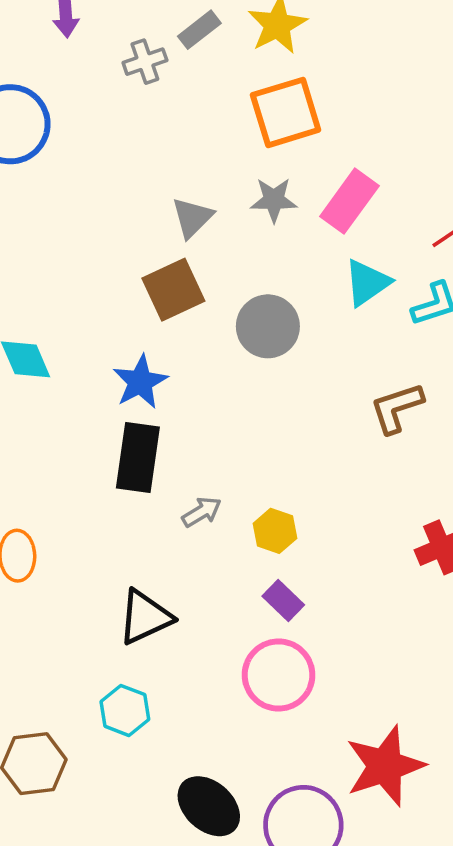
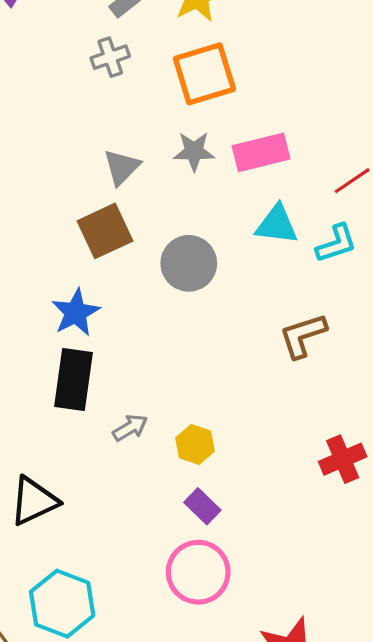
gray cross: (145, 62) -> (110, 57), moved
pink rectangle: (349, 201) -> (261, 152), turned 40
cyan triangle: (367, 283) -> (277, 225), turned 42
black triangle: (145, 617) -> (34, 501), moved
cyan hexagon: (125, 710) -> (62, 604), size x1.5

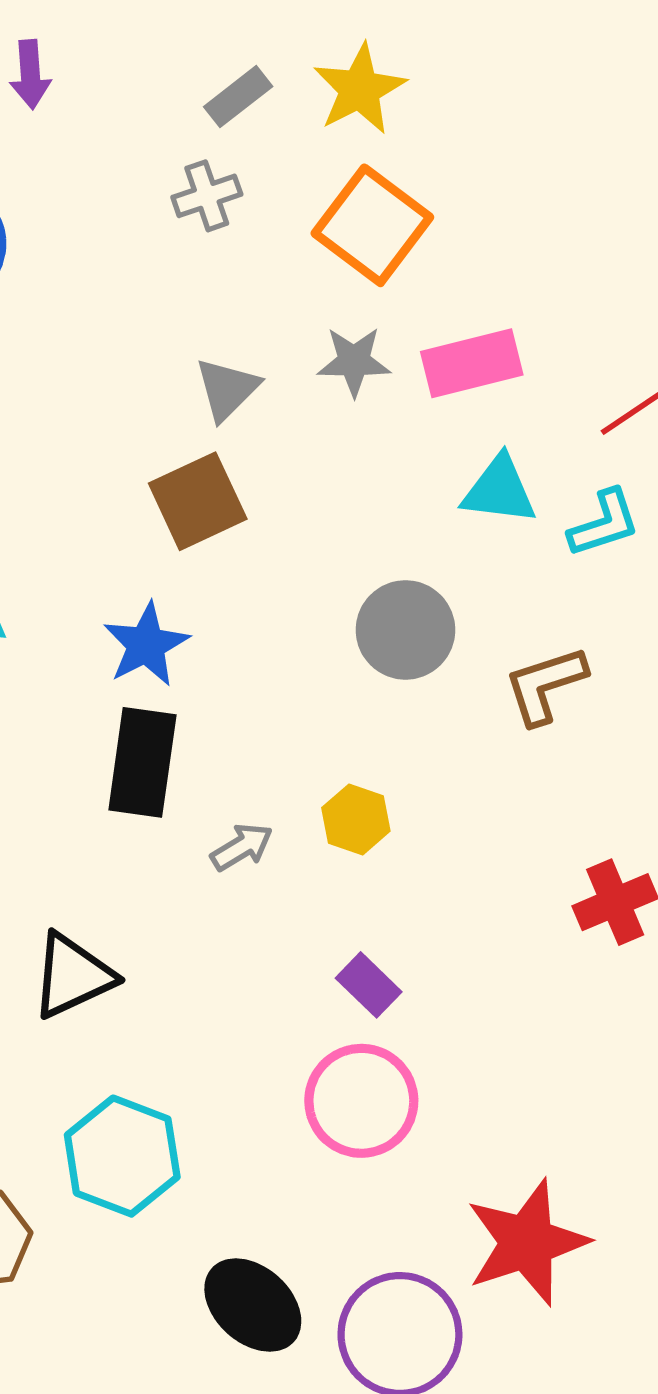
orange square: (204, 74) -> (372, 225), turned -36
gray circle: (189, 263) -> (405, 630), moved
yellow hexagon: (195, 444) -> (356, 819), moved

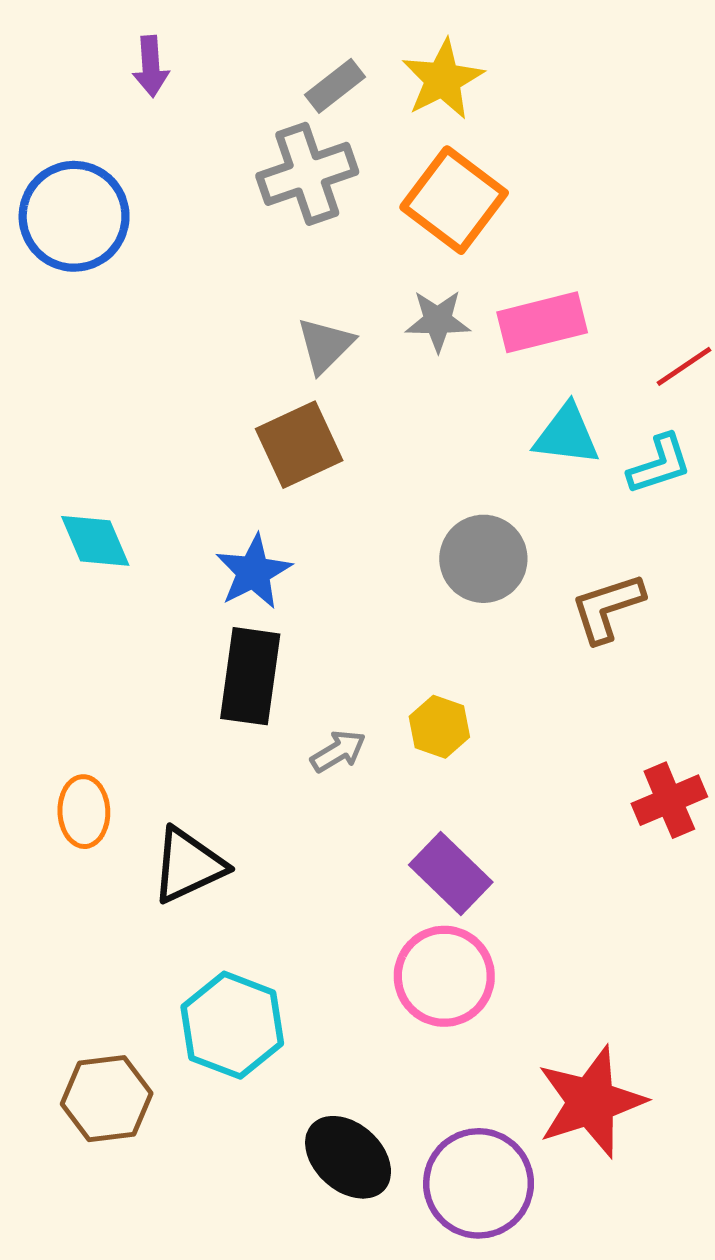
gray cross: (207, 196) -> (307, 174), size x1.6
purple rectangle: (369, 985) -> (451, 874), size x1.4

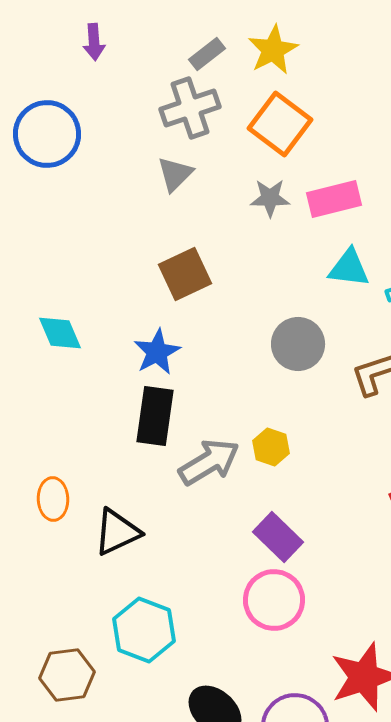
gray triangle: (325, 345) -> (175, 174), moved
gray arrow: (338, 751) -> (209, 462), size x1.8

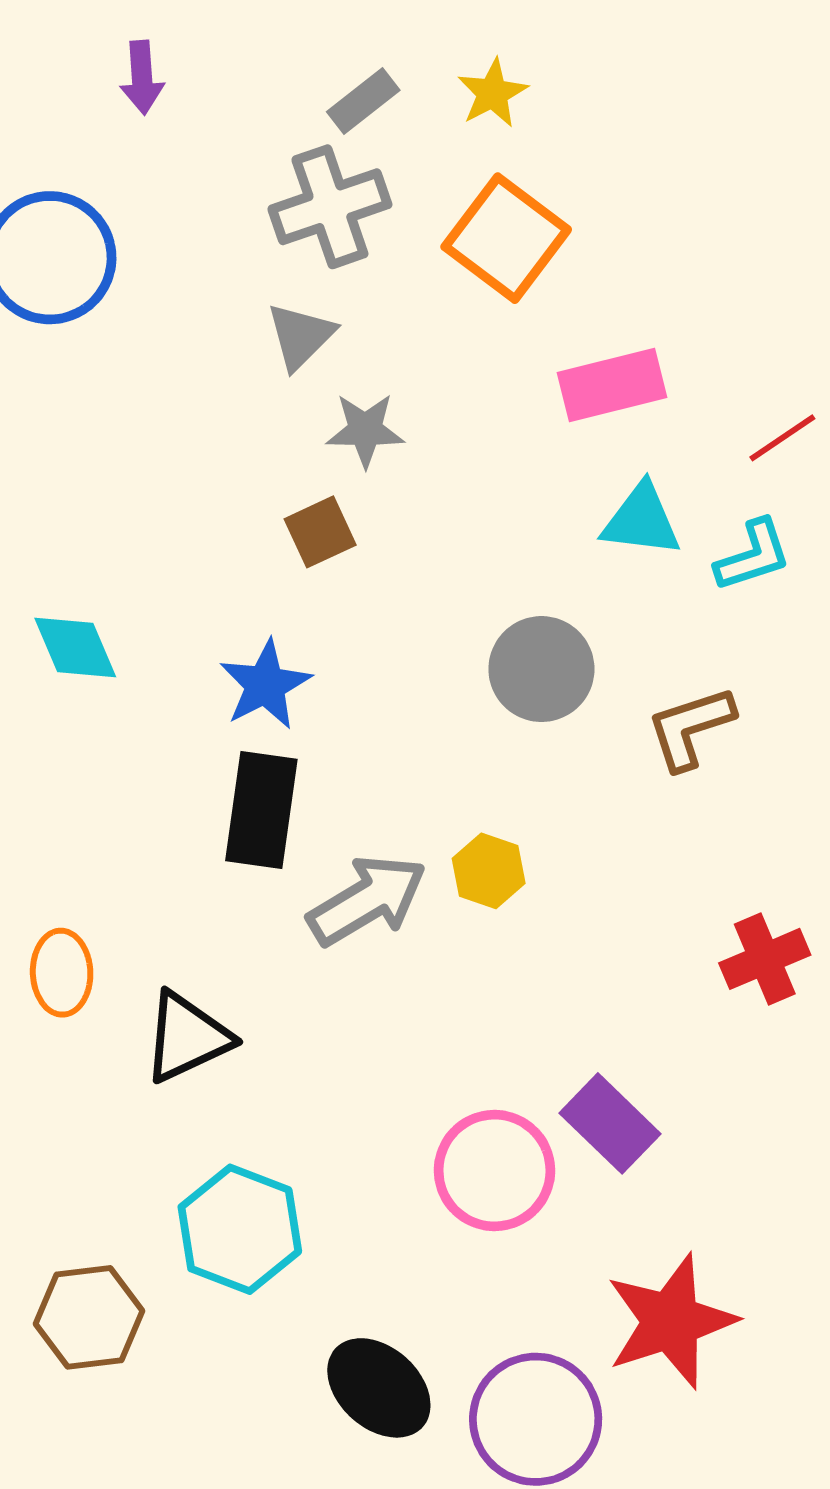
yellow star: (273, 50) -> (493, 93), size x0.7
gray star: (270, 198) -> (365, 430), moved
brown square: (185, 274) -> (320, 532), size x0.7
purple rectangle: (278, 537) -> (610, 1123), moved

